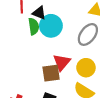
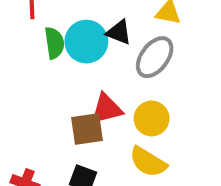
black triangle: (39, 13) -> (119, 32), moved
red triangle: (62, 62) -> (107, 109), turned 36

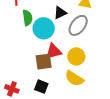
black triangle: (119, 32) -> (60, 13), turned -48
cyan circle: (86, 42) -> (44, 28), moved

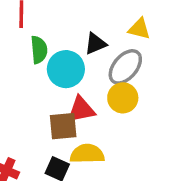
yellow circle: (76, 56) -> (123, 98), moved
yellow semicircle: (74, 78) -> (87, 154), moved, turned 144

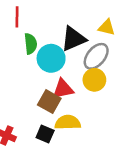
black triangle: (95, 44) -> (73, 39), size x1.5
brown square: (63, 126) -> (49, 102), turned 35

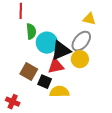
black triangle: (73, 39) -> (61, 50), moved
brown square: (49, 102) -> (29, 71), moved
black square: (45, 134) -> (45, 82), moved

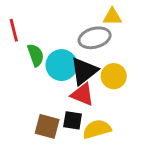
gray ellipse: (81, 41) -> (95, 38), moved, turned 50
red triangle: (56, 66) -> (82, 94), turned 48
brown square: (29, 71) -> (47, 126), moved

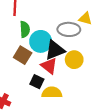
brown square: (47, 126) -> (23, 55), moved

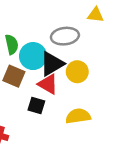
yellow triangle: (85, 19) -> (96, 15), moved
yellow semicircle: (52, 93) -> (78, 116), moved

